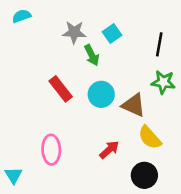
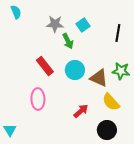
cyan semicircle: (22, 16) -> (16, 12), turned 88
green star: (163, 82) -> (121, 71), moved
pink ellipse: (51, 150) -> (38, 99), moved

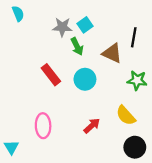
cyan square: (83, 25) -> (85, 25), moved
brown triangle: (99, 78) -> (112, 53), moved
pink ellipse: (38, 99) -> (43, 126), moved
black circle: (107, 130) -> (135, 147), moved

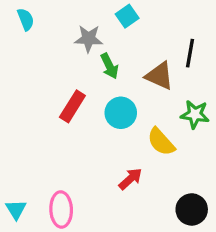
cyan square: (85, 25) -> (127, 16), moved
red rectangle: (51, 75) -> (72, 106), turned 70
yellow semicircle: (126, 115) -> (161, 142), moved
pink ellipse: (43, 126) -> (61, 209), moved

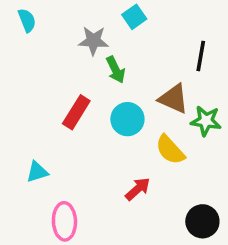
brown triangle: (159, 76) -> (173, 99), moved
cyan triangle: (16, 209) -> (37, 172), moved, turned 45

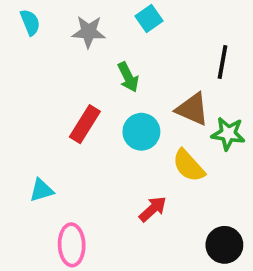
gray star: (93, 41) -> (89, 32), moved

